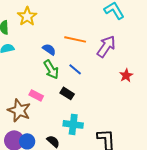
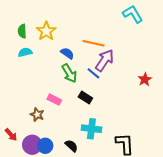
yellow star: (27, 16) -> (46, 31), moved
purple arrow: (106, 46) -> (105, 60), moved
brown star: (19, 110) -> (37, 115), size x0.6

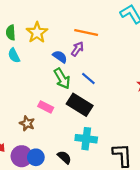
orange line: (93, 43) -> (86, 33), moved
cyan semicircle: (25, 52) -> (14, 56), turned -104
purple arrow: (105, 60) -> (77, 49), moved, size x0.6
black rectangle: (85, 98) -> (80, 105), size x1.6

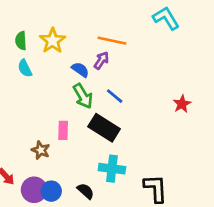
pink rectangle: (46, 107) -> (63, 130), turned 64

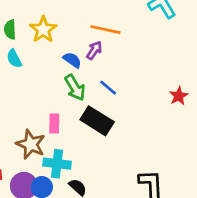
brown star: (41, 150) -> (31, 144), size x1.5
cyan cross: (112, 169) -> (57, 164), moved

